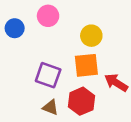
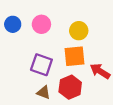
pink circle: (48, 16) -> (41, 24), moved

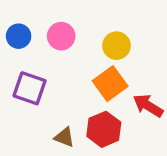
orange square: (74, 56) -> (110, 84), turned -30
purple square: (41, 65) -> (30, 88), moved

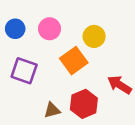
orange square: (110, 84) -> (74, 61), moved
brown triangle: (64, 137) -> (52, 110), turned -36

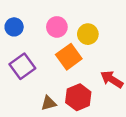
pink circle: (50, 29) -> (57, 27), moved
purple square: (24, 71) -> (22, 66), turned 35

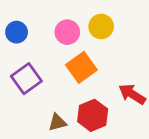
yellow circle: (88, 34) -> (101, 26), moved

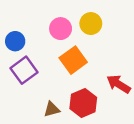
blue circle: (17, 32) -> (15, 41), moved

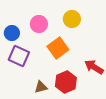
pink circle: (61, 29) -> (39, 24), moved
purple square: (24, 70) -> (19, 56), turned -30

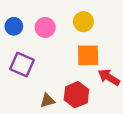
blue circle: (12, 33) -> (14, 26), moved
orange square: (58, 48) -> (88, 55), moved, turned 35

